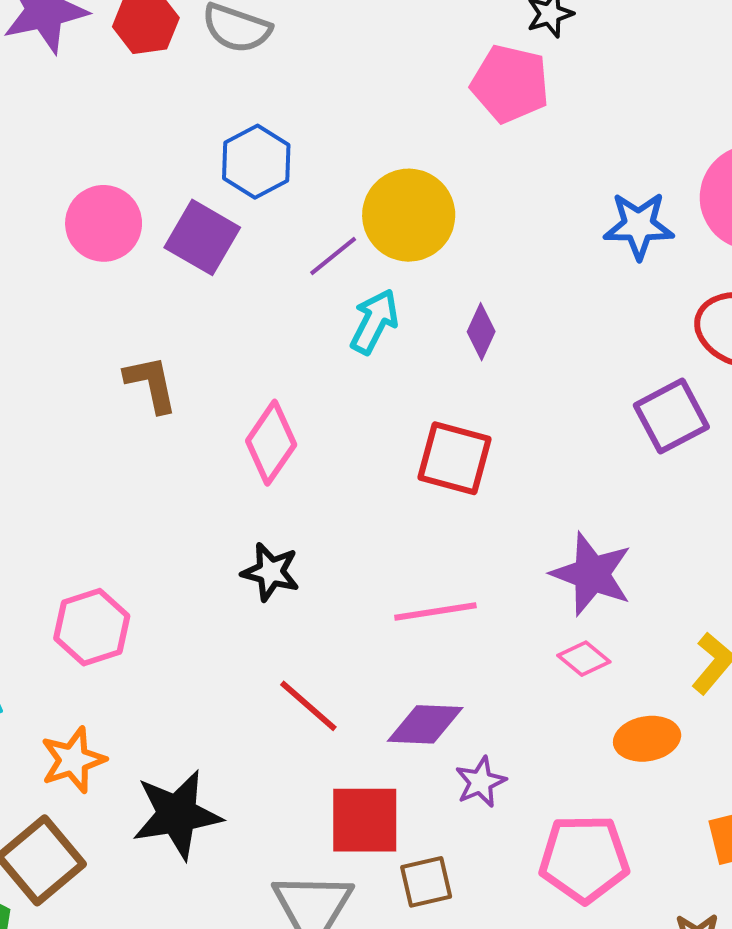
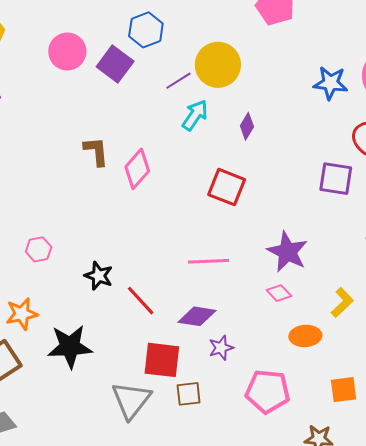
brown L-shape: (151, 384) -> (96, 151), moved
purple square: (671, 416) -> (336, 179), turned 30
black star: (271, 572) -> (99, 276), moved
pink hexagon: (92, 627) -> (39, 249), size x0.7

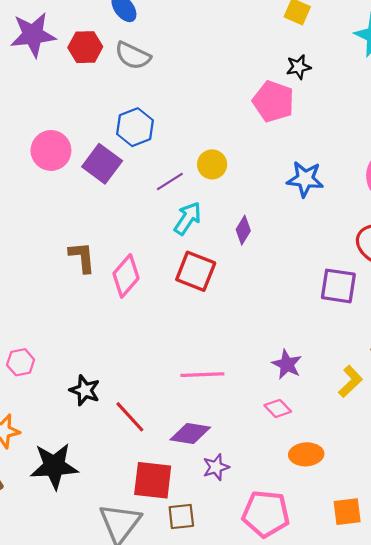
yellow circle: (218, 65) -> (212, 164), size x0.6
blue star: (330, 83) -> (305, 179), moved
red square: (227, 187) -> (196, 271), moved
purple star: (287, 252) -> (287, 364), size x0.7
yellow L-shape: (342, 303) -> (350, 381), moved

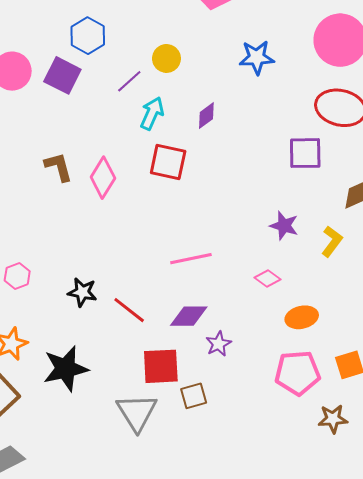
purple diamond: (243, 230) -> (206, 116), turned 32
purple star: (287, 364) -> (284, 226), moved
pink pentagon: (266, 514) -> (297, 373), moved

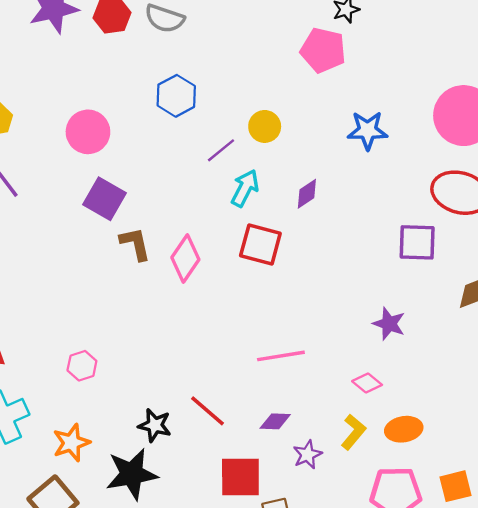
purple square: (62, 75) -> (104, 199), moved
yellow L-shape: (332, 241) -> (353, 432), moved
black star: (82, 292) -> (155, 425), moved
purple diamond: (189, 316) -> (275, 421), size x0.7

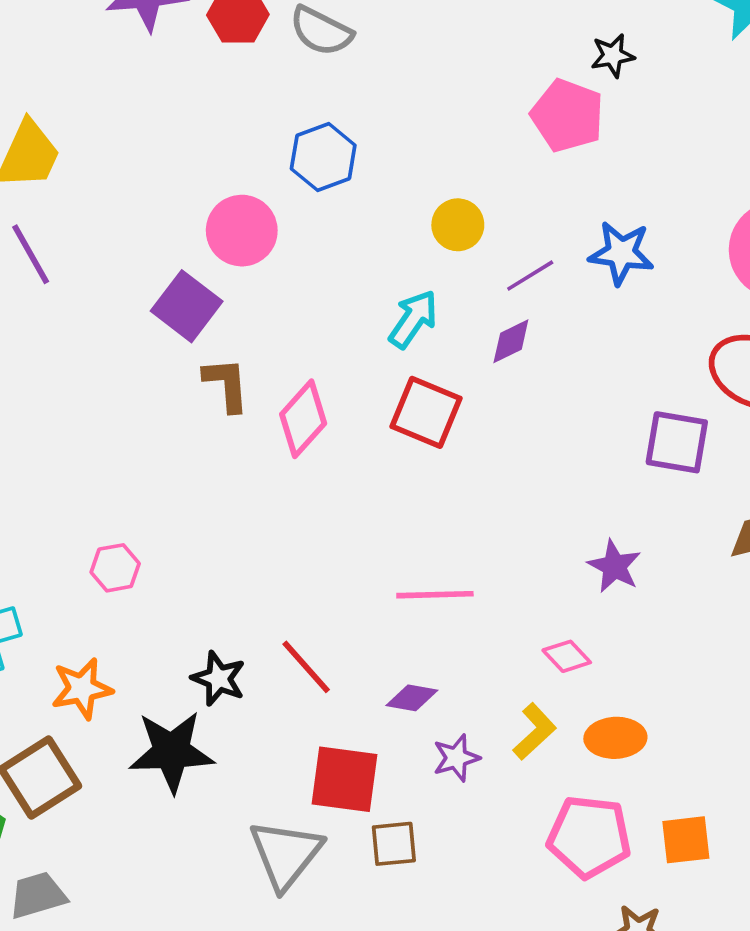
pink circle: (88, 132) -> (242, 231), moved
purple line: (221, 150) -> (530, 276), moved

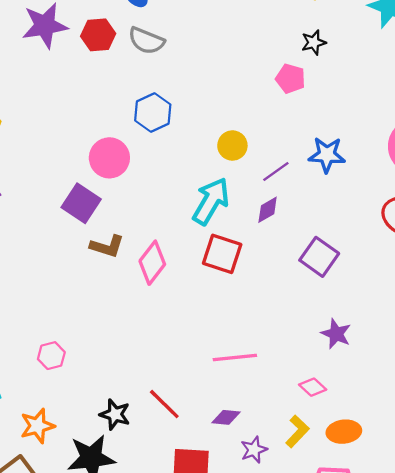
pink pentagon: (568, 115) -> (290, 79), size x0.7
cyan arrow: (413, 319) -> (211, 201), size x1.4
brown L-shape: (226, 384) -> (107, 246), turned 116
purple square: (677, 442) -> (319, 257), moved, turned 30

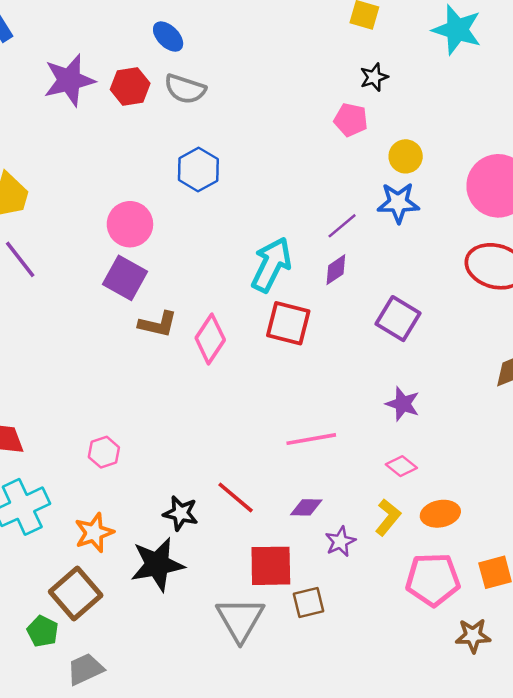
yellow circle: (232, 146) -> (406, 156), moved
pink circle: (109, 158) -> (130, 224), moved
purple star: (336, 334) -> (403, 404), moved

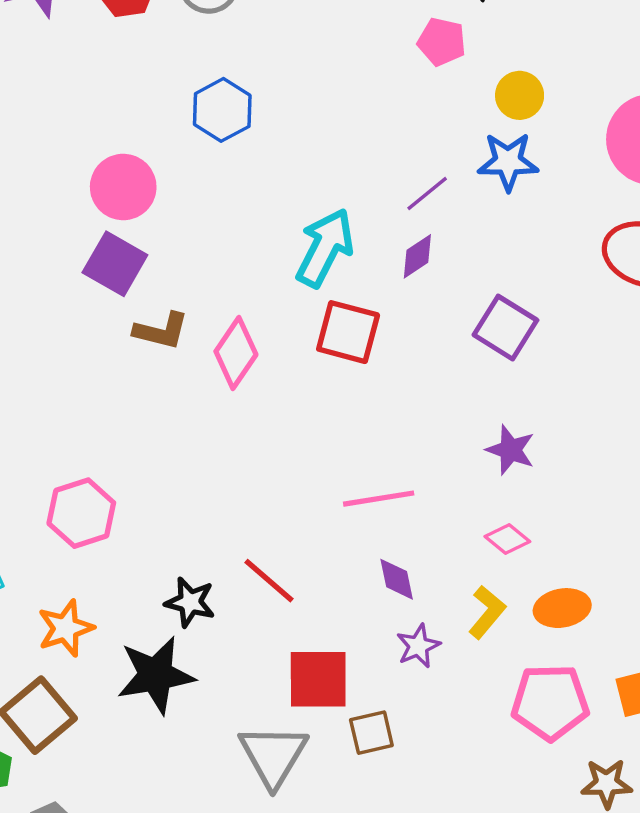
pink hexagon: (104, 452) -> (81, 513), size x1.5
purple diamond: (306, 507) -> (397, 579), moved, turned 76

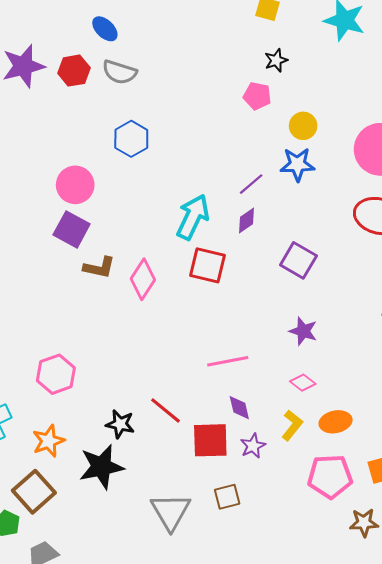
red square: (318, 679) -> (210, 440), moved

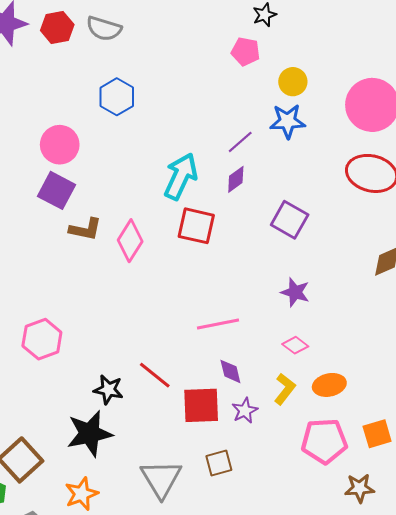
orange star: (49, 441) -> (82, 494), moved

